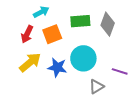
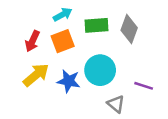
cyan arrow: (41, 12) -> (63, 14), moved
gray triangle: (97, 87) -> (116, 104), turned -49

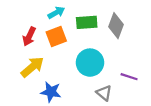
blue star: (69, 81) -> (51, 92), moved

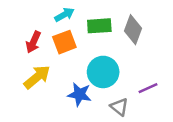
purple line: (129, 77) -> (148, 88), turned -42
blue star: (51, 92) -> (79, 94), moved

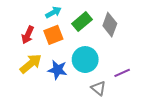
green rectangle: (99, 26) -> (82, 22), turned -36
blue star: (79, 94) -> (57, 70), moved

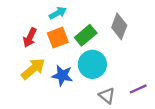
green rectangle: (82, 22) -> (86, 35), moved
purple line: (122, 73) -> (138, 89), moved

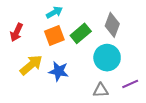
red arrow: (30, 38) -> (16, 32), moved
cyan circle: (92, 64) -> (107, 58), moved
gray triangle: (107, 96) -> (101, 90), turned -42

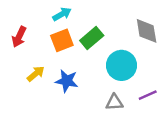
gray diamond: (112, 25) -> (147, 31), moved, turned -30
yellow arrow: (31, 65) -> (36, 74), size x0.7

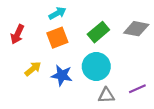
gray diamond: (147, 31) -> (136, 29), turned -70
green rectangle: (92, 38) -> (98, 32), moved
cyan circle: (121, 65) -> (96, 66), moved

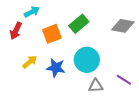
cyan arrow: (57, 13) -> (32, 12), moved
green rectangle: (98, 32) -> (79, 24), moved
purple line: (137, 89) -> (124, 80), turned 56

